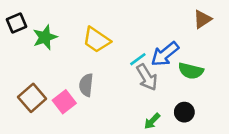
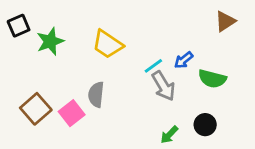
blue arrow: (165, 54) -> (184, 60), size x0.6

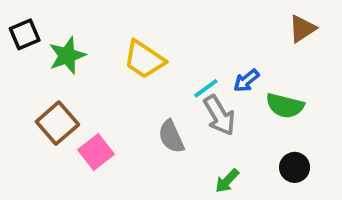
gray semicircle: (96, 95) -> (171, 137), moved, turned -30
brown square: (36, 109) -> (57, 123), moved
black circle: (205, 125) -> (295, 167), moved

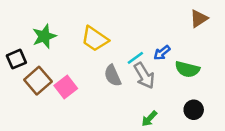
black square: (25, 34) -> (16, 59), moved
gray semicircle: (171, 137) -> (113, 76), moved
pink square: (96, 152) -> (66, 87), moved

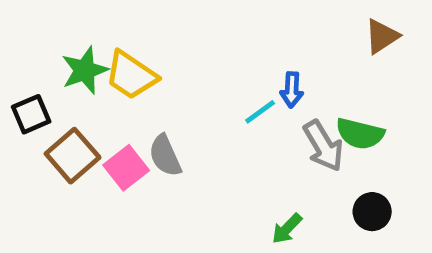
yellow trapezoid: (95, 39) -> (131, 75), moved
blue arrow: (162, 53) -> (292, 90), moved, turned -48
gray semicircle: (113, 76) -> (165, 156), moved
gray arrow: (144, 76) -> (323, 146), moved

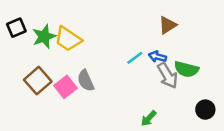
brown triangle: (382, 36) -> (168, 25), moved
blue arrow: (292, 90) -> (157, 57), moved, turned 102
black square: (31, 114) -> (16, 28), moved
black circle: (372, 212) -> (205, 110), moved

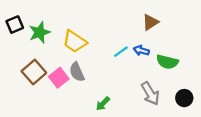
yellow trapezoid: (68, 39) -> (75, 41), moved
gray arrow: (168, 76) -> (150, 93), moved
green arrow: (149, 118) -> (103, 104), moved

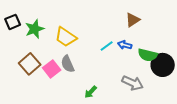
gray arrow: (150, 93) -> (133, 83), turned -35
black circle: (184, 98) -> (163, 65), moved, size x1.5

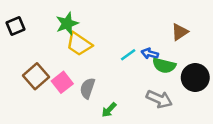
brown triangle: (133, 20) -> (180, 32), moved
green star: (35, 29) -> (67, 24), moved
green semicircle: (148, 55) -> (164, 66), moved
gray semicircle: (68, 64) -> (87, 88), moved, turned 42

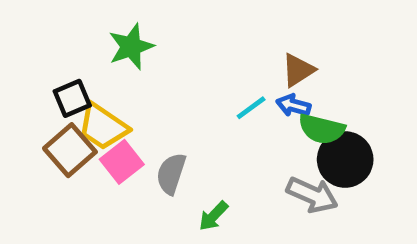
black square: (16, 26) -> (72, 98), moved
brown triangle: (180, 32) -> (298, 70), moved
yellow trapezoid: (79, 44) -> (103, 127), moved
black circle: (195, 78) -> (345, 160), moved

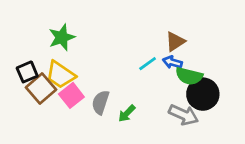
green star: (131, 47) -> (62, 37), moved
black square: (72, 98) -> (27, 72), moved
green arrow: (213, 216) -> (127, 113), moved

